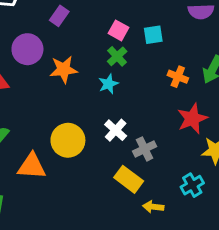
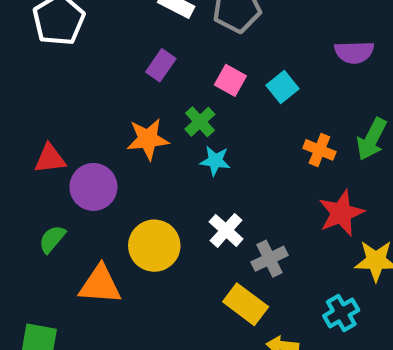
purple rectangle: (59, 16) -> (161, 65), moved
cyan square: (153, 35) -> (283, 87), turned -30
purple circle: (27, 49) -> (93, 187), moved
green cross: (117, 56) -> (200, 122), moved
cyan star: (108, 84) -> (215, 161), turned 30

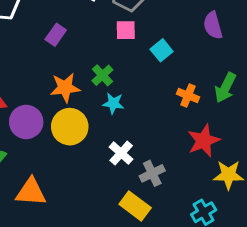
purple semicircle: (354, 52) -> (213, 25), turned 76
purple rectangle: (161, 65) -> (56, 35), moved
pink square: (230, 80) -> (126, 30), moved, turned -30
yellow circle: (154, 246) -> (70, 127), moved

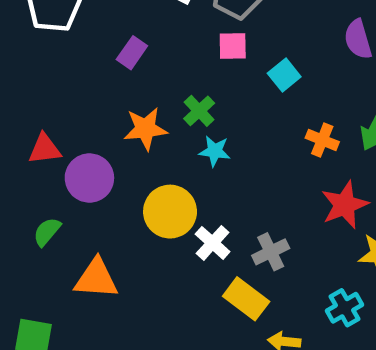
yellow circle: (70, 127) -> (170, 212), moved
white cross: (121, 153) -> (213, 243), moved

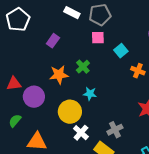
orange cross: (322, 140) -> (138, 71), moved
cyan star: (215, 151) -> (90, 94), moved
white cross: (213, 243) -> (81, 133), moved

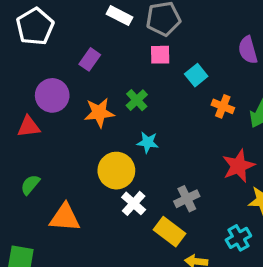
purple circle: (34, 97) -> (52, 95), moved

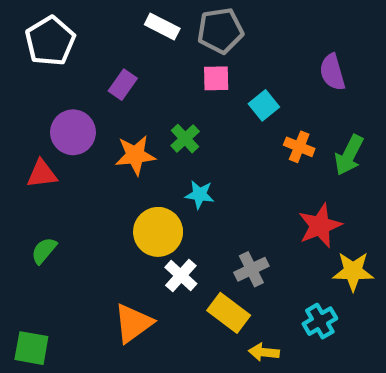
orange triangle: (65, 218) -> (133, 323), moved, turned -40

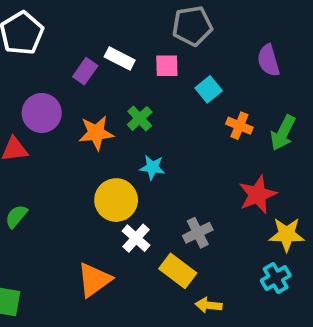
white rectangle: (162, 26) -> (120, 59), moved
gray pentagon: (220, 31) -> (192, 26), moved
cyan cross: (320, 321) -> (276, 278), moved

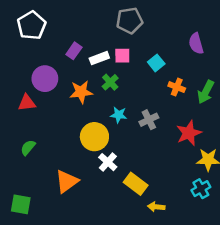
gray pentagon: (192, 26) -> (130, 21), moved
white rectangle: (120, 59) -> (99, 58), moved, turned -48
pink square: (167, 66) -> (122, 56), moved
gray cross: (198, 233) -> (149, 120), moved
orange triangle: (94, 280) -> (67, 181), moved

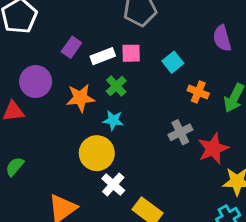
cyan star: (119, 115) -> (113, 120), moved
gray cross: (149, 120) -> (180, 132), moved

